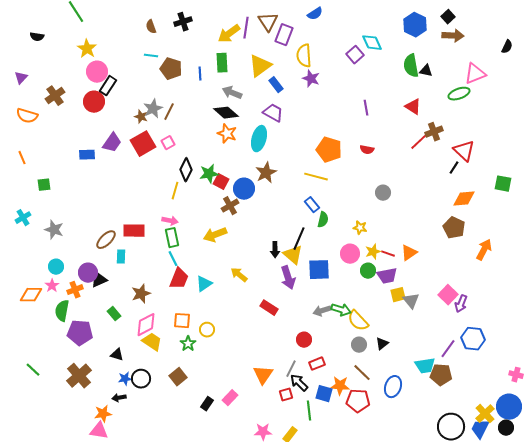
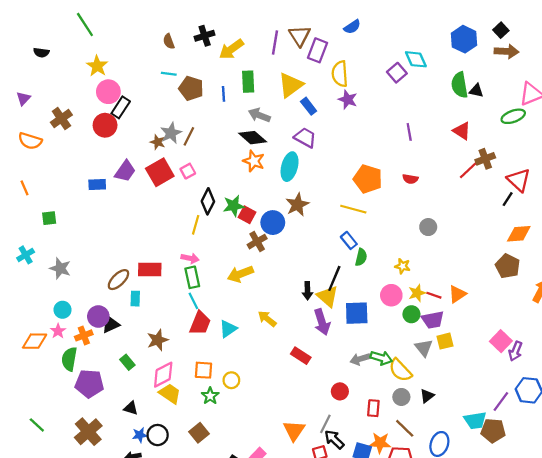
yellow arrow: (229, 34) -> (231, 49), moved
gray triangle: (411, 301) -> (424, 348), moved
red rectangle: (317, 364) -> (373, 408), moved, turned -63

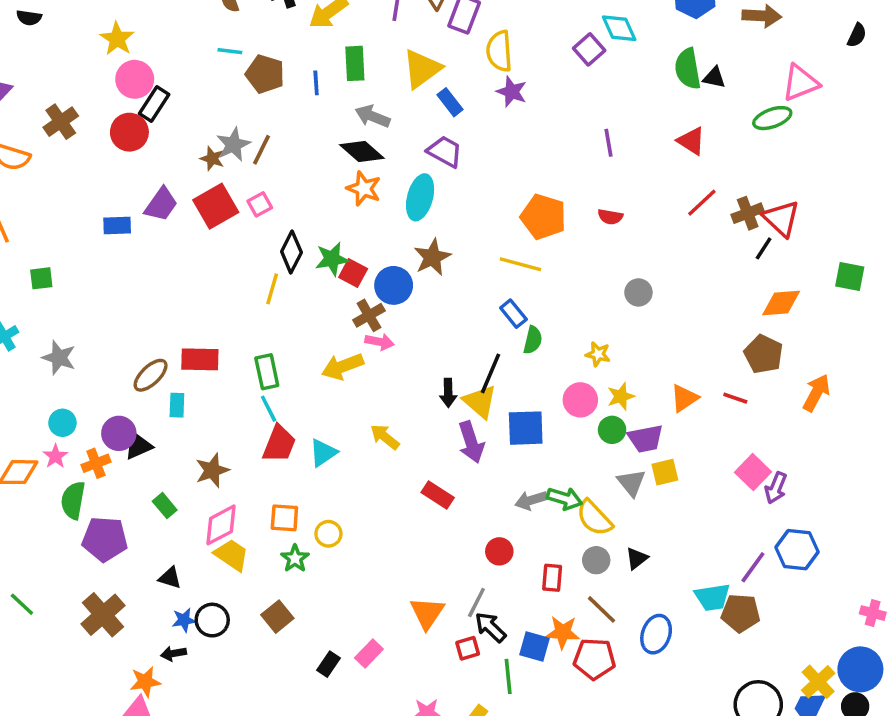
brown cross: (485, 159) -> (748, 213), moved
pink arrow: (190, 258) -> (380, 342), moved
red line: (434, 295) -> (735, 398), moved

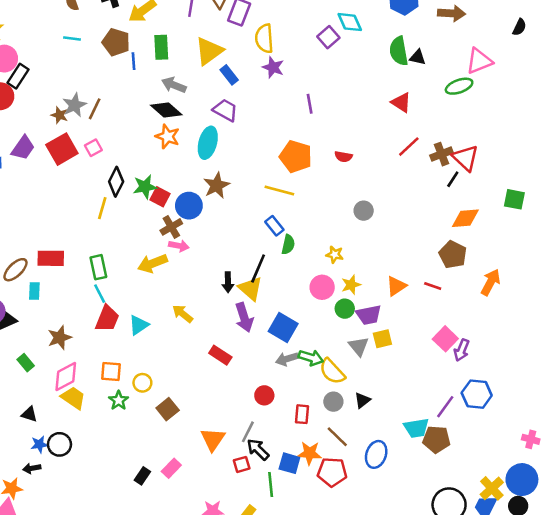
brown pentagon: (265, 74) -> (116, 42), moved
purple line: (609, 143) -> (310, 104), moved
blue square: (526, 428) -> (283, 327), moved, turned 32
brown square: (277, 617) -> (168, 409), moved

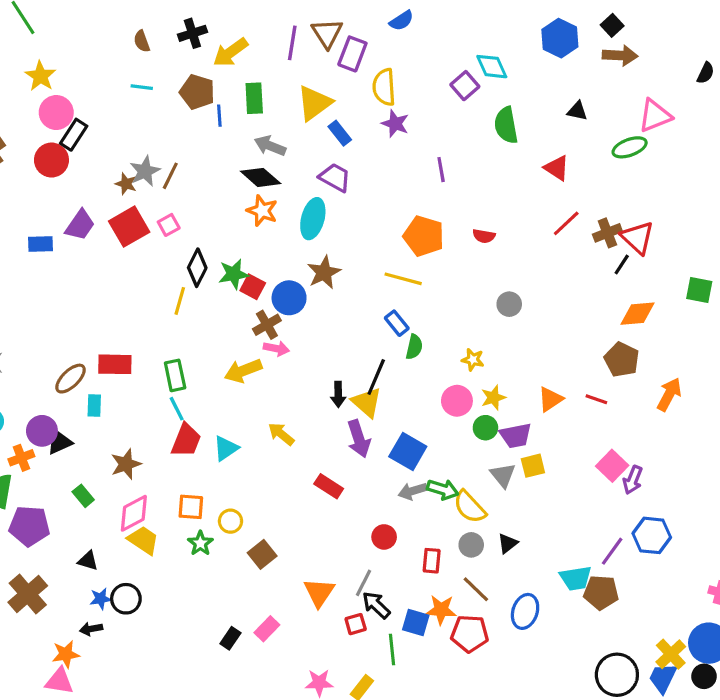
green semicircle: (399, 51) -> (506, 125), moved

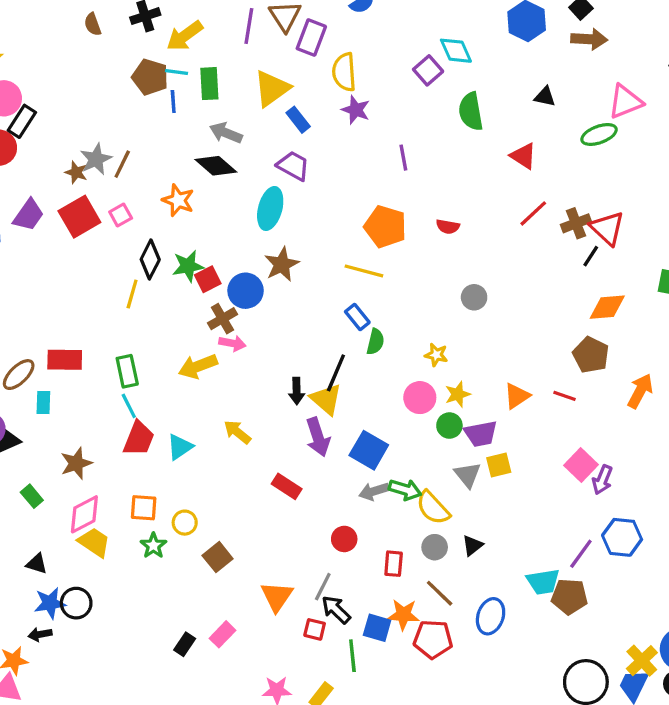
cyan line: (142, 87) -> (176, 72), moved
orange star: (262, 211) -> (178, 200), moved
red square: (253, 287) -> (208, 279), turned 35
blue star: (101, 599) -> (50, 603), size x1.4
red square: (356, 624) -> (315, 629), turned 30

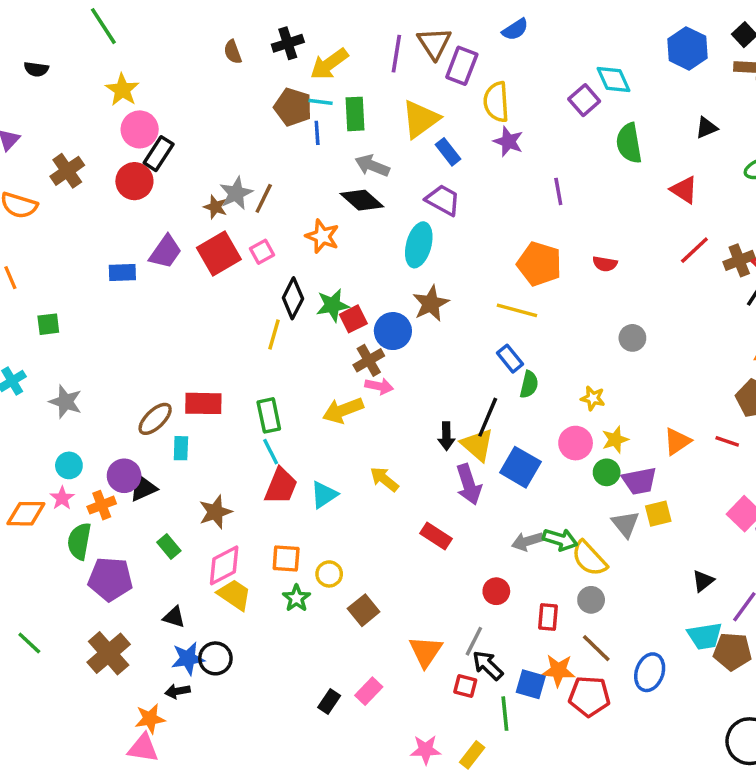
black triangle: (545, 97) -> (707, 128), turned -35
blue square: (369, 450) -> (520, 467), moved
black triangle: (472, 546) -> (703, 581), moved

